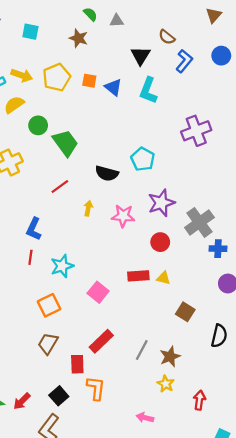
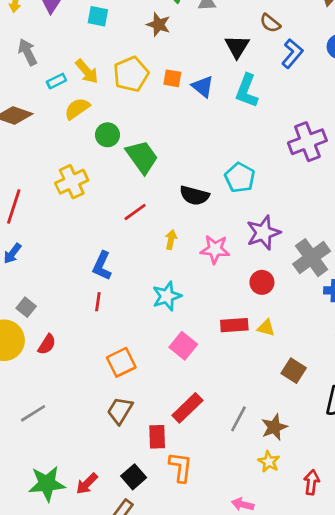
yellow arrow: (22, 75) -> (87, 71), turned 30
cyan star: (62, 266) -> (167, 296), moved

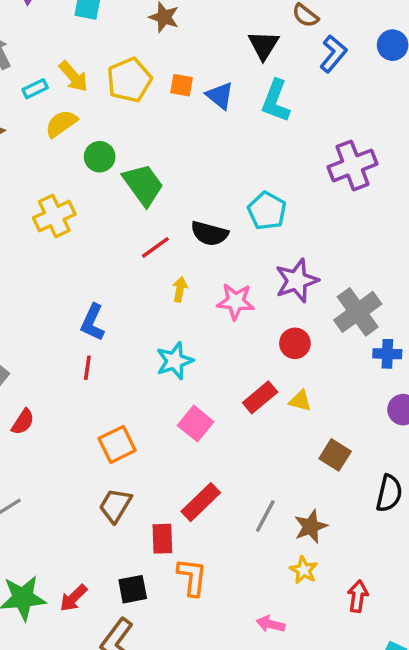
red line: (135, 212) -> (155, 247), moved
red rectangle: (234, 325) -> (260, 397), turned -36
black square: (134, 477) -> (133, 589), turned 30

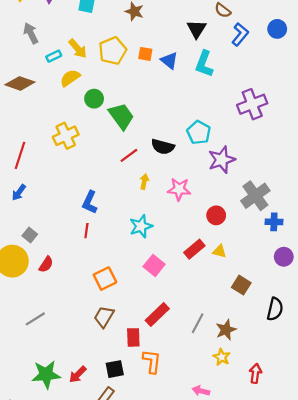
purple star: (297, 281) -> (222, 160), moved

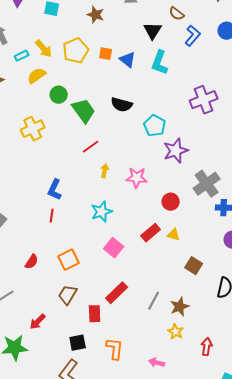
black semicircle: (163, 147) -> (122, 105), moved
red semicircle: (46, 264) -> (32, 262), moved
orange L-shape: (152, 361) -> (115, 349), moved
red arrow: (78, 375) -> (38, 322), moved

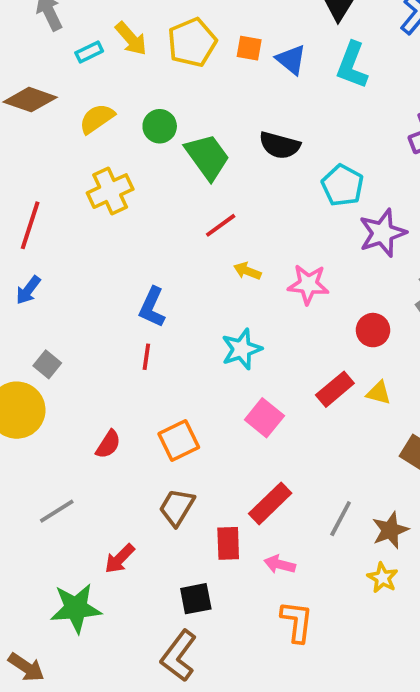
yellow semicircle: (37, 76) -> (97, 119), moved
yellow arrow: (105, 171) -> (247, 271), turned -80
orange L-shape: (115, 349) -> (297, 622), moved
pink arrow: (157, 363) -> (280, 564), moved

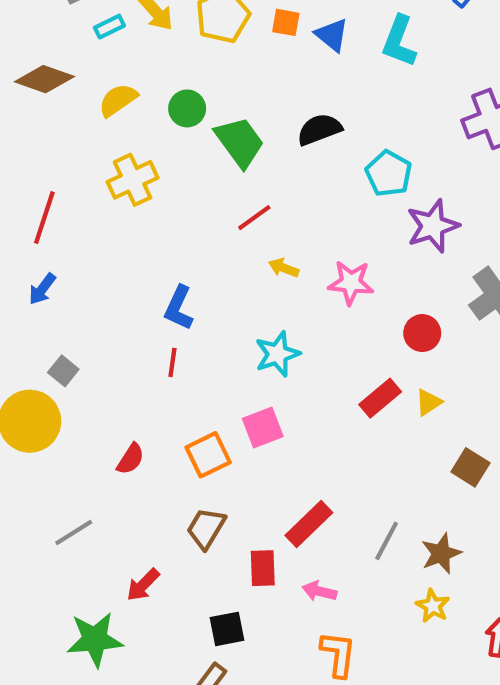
black semicircle: (280, 145) -> (319, 129), turned 144
yellow triangle: (379, 393) -> (428, 402), turned -48
pink square: (264, 418) -> (263, 427), moved, turned 30

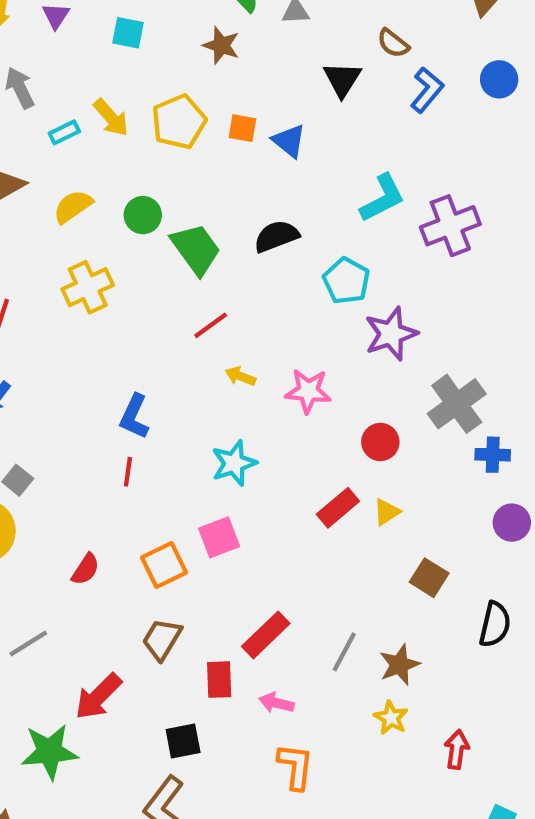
cyan L-shape: (399, 41) -> (382, 198), moved, turned -138
red arrow: (143, 585) -> (98, 696), size x1.4

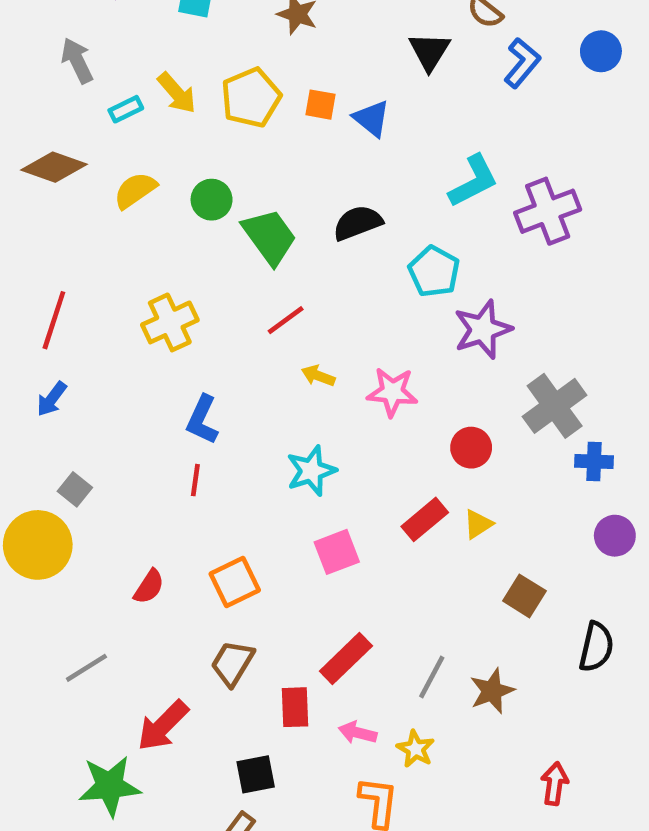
yellow cross: (88, 287) -> (170, 322), moved
pink square: (219, 537) -> (337, 552), moved
yellow star: (391, 718) -> (416, 749), moved

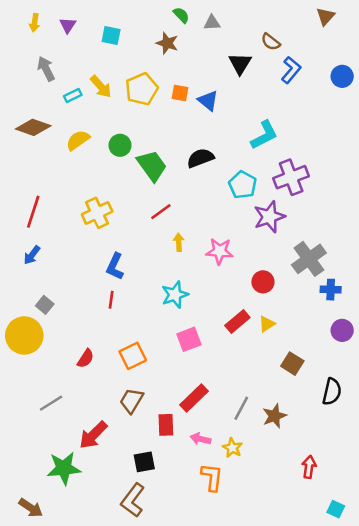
blue circle: (601, 51) -> (342, 76), moved
purple cross: (548, 211) -> (291, 177), moved
yellow arrow: (318, 376) -> (179, 242), turned 66

